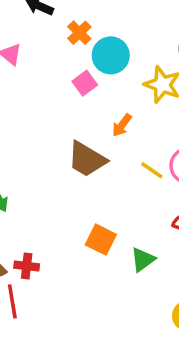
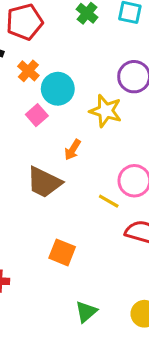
yellow line: (152, 170) -> (109, 201), moved
green triangle: (143, 260) -> (86, 312), moved

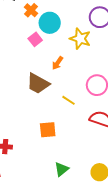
yellow line: (109, 201) -> (69, 100), moved
orange square: (62, 252) -> (48, 130), turned -30

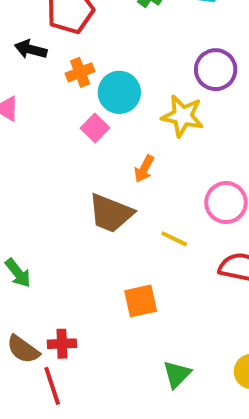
orange cross: (31, 10) -> (80, 72), turned 32

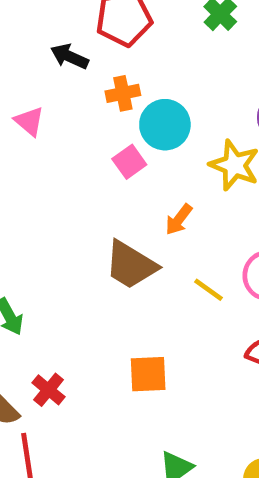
yellow line: (174, 239) -> (208, 290), moved
red cross: (62, 344) -> (48, 390), moved, turned 32

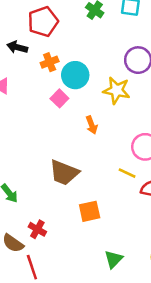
orange arrow: (179, 219) -> (92, 125), turned -48
brown trapezoid: (131, 265) -> (64, 173), moved
yellow line: (208, 290) -> (127, 173), moved

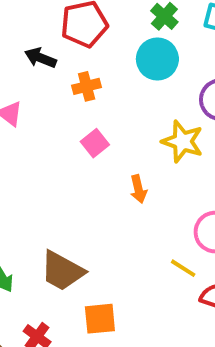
cyan circle: (75, 75) -> (157, 59), moved
brown trapezoid: (64, 173) -> (62, 271), moved
orange square: (90, 211) -> (100, 319), moved

